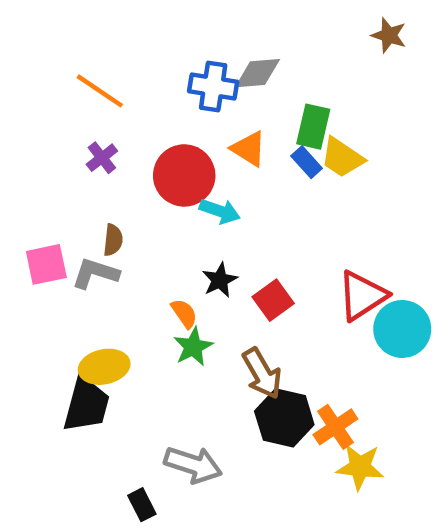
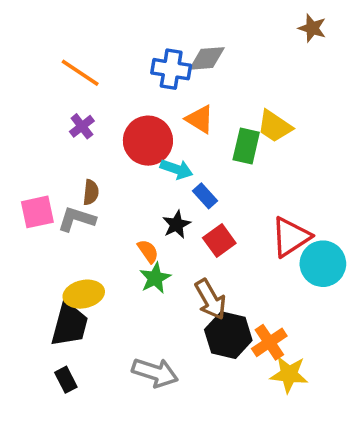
green rectangle: (313, 127) -> (246, 146), moved
blue rectangle: (307, 162) -> (205, 196), moved
black rectangle: (142, 505) -> (66, 380), moved

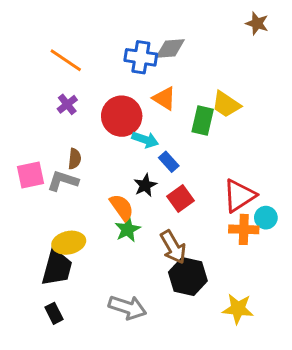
orange semicircle: (148, 251) -> (122, 207), size x1.4
cyan circle: (323, 264) -> (266, 218), size x0.6
orange cross: (269, 342) -> (244, 229), moved, turned 36

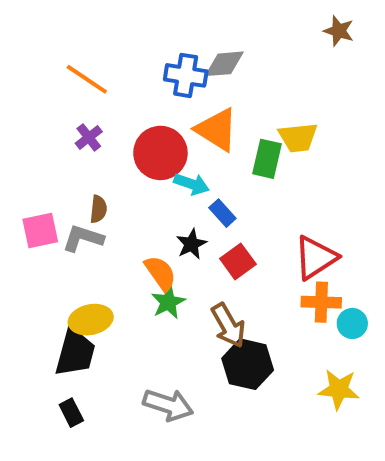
orange triangle: (164, 98) -> (217, 130), size x1.4
yellow trapezoid: (226, 104) -> (298, 137), turned -40
cyan circle: (266, 218) -> (352, 323), moved
yellow star: (238, 309) -> (339, 389), moved

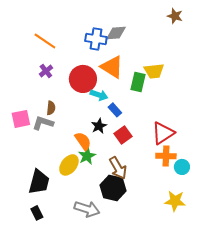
yellow ellipse: (91, 320) -> (69, 165), moved, turned -40
black hexagon: (248, 364) -> (113, 188), moved

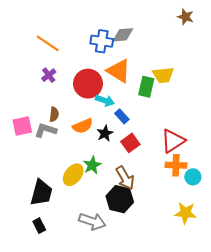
orange semicircle: (83, 141) -> (83, 126), moved, turned 102

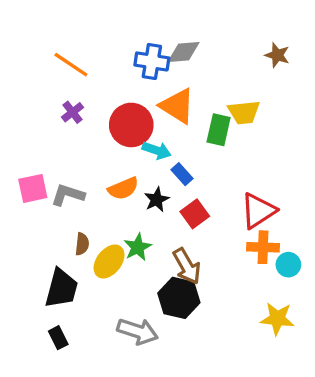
brown star: (185, 17) -> (277, 55), moved
brown semicircle: (54, 114) -> (82, 244), moved

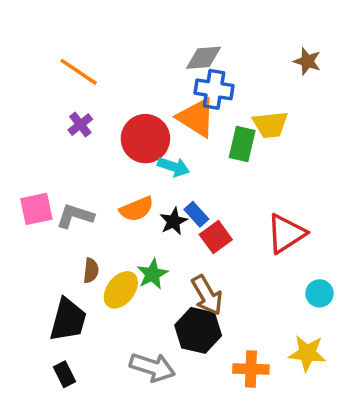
blue cross: (152, 61) -> (214, 89), moved
blue rectangle: (182, 174) -> (196, 214), moved
orange cross: (263, 247) -> (251, 369), moved

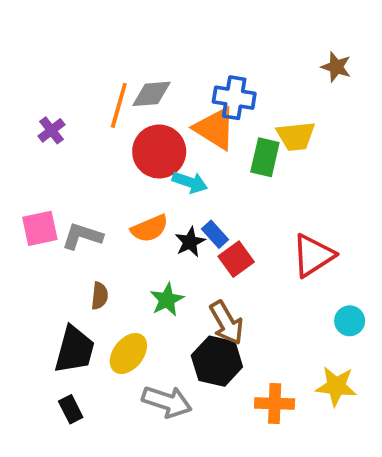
gray diamond: (203, 58) -> (151, 94), moved
orange line: (79, 72) -> (119, 105), moved, turned 72
purple cross: (80, 125) -> (51, 130), moved
yellow ellipse: (121, 290) -> (128, 353), moved

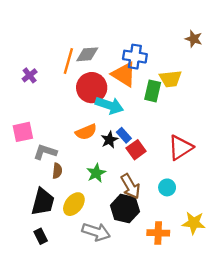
cyan arrow: (190, 182) -> (109, 105), size x1.4
gray L-shape: (82, 236) -> (45, 152), moved
cyan circle: (350, 321) -> (167, 187), moved

